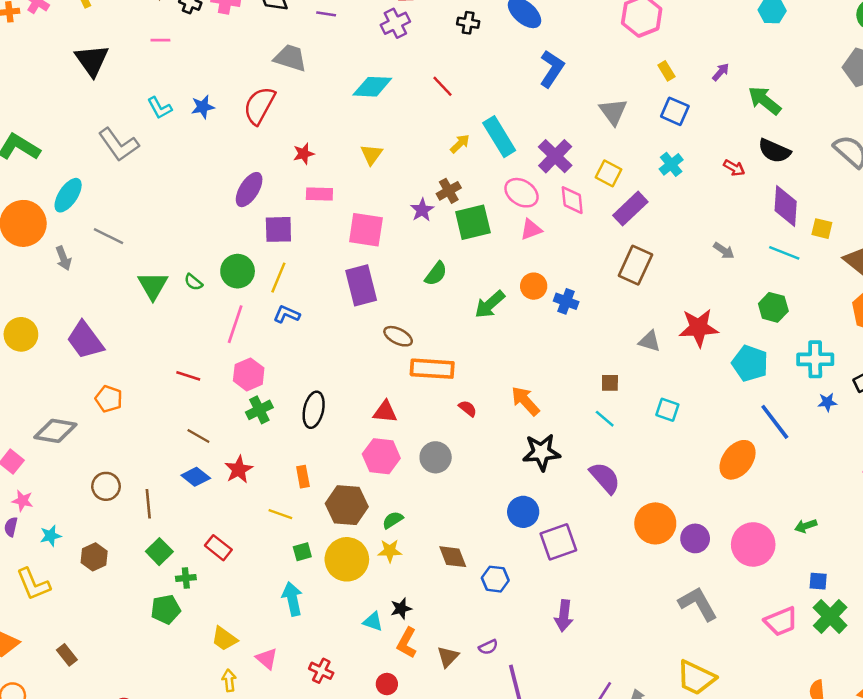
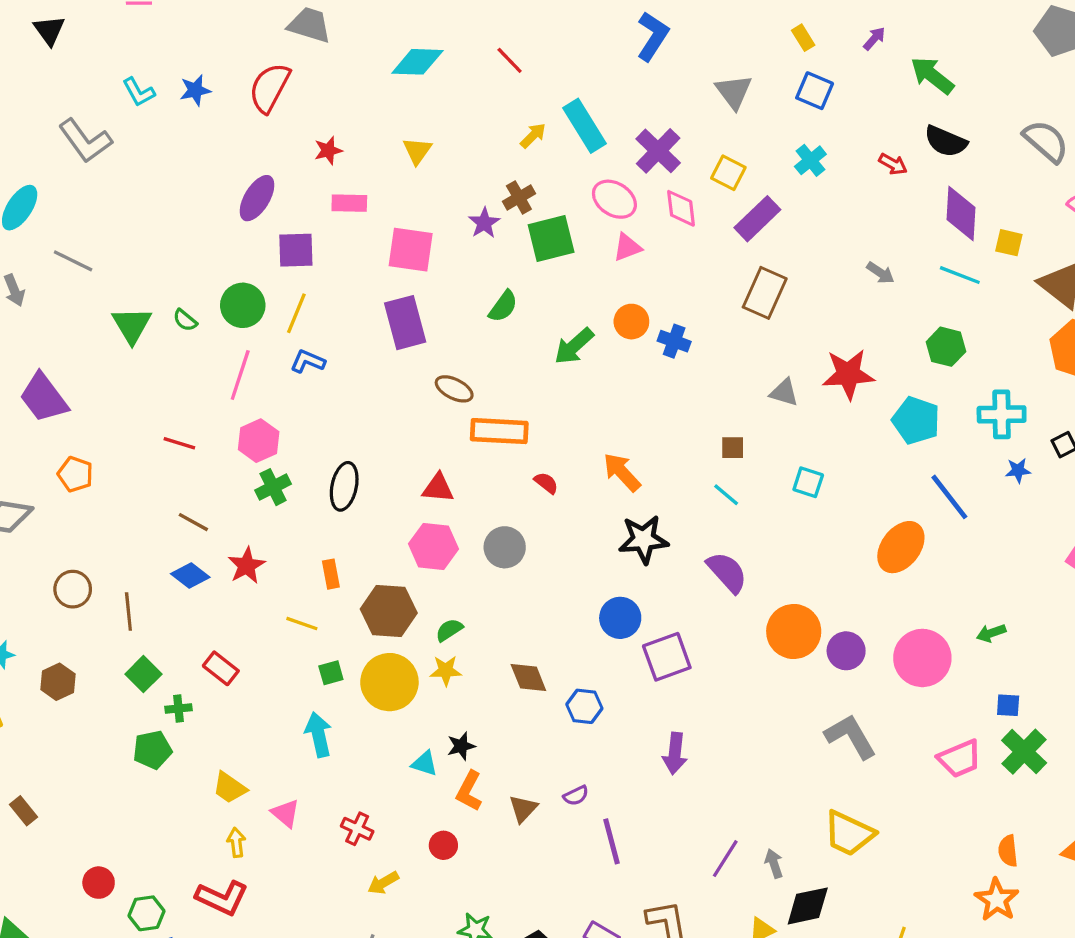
black triangle: (92, 60) -> (49, 30), size x0.7

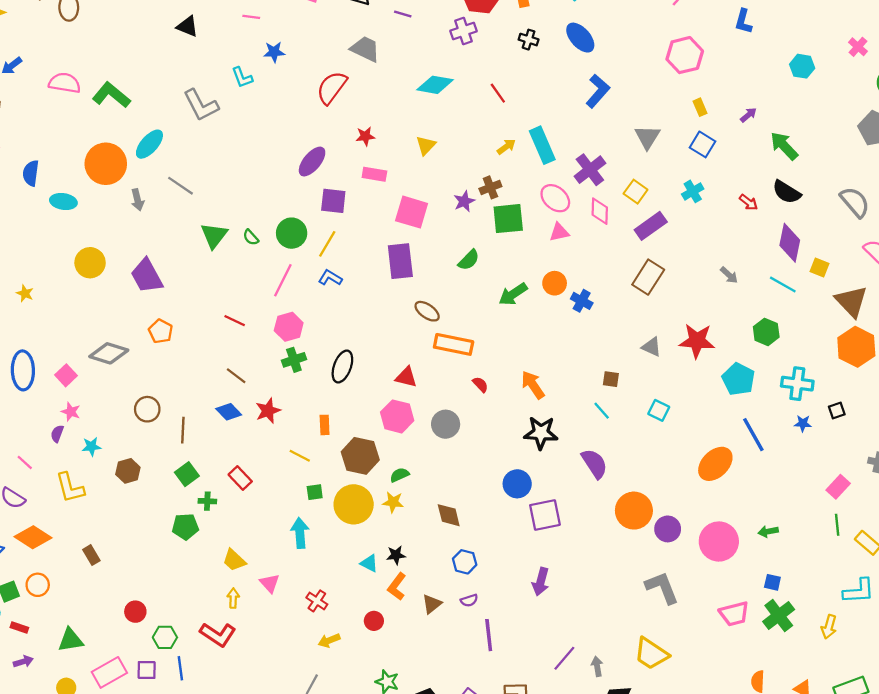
black triangle: (49, 30) -> (187, 26), turned -40
blue star: (195, 90) -> (274, 52), moved
blue hexagon: (584, 706) -> (465, 562), moved

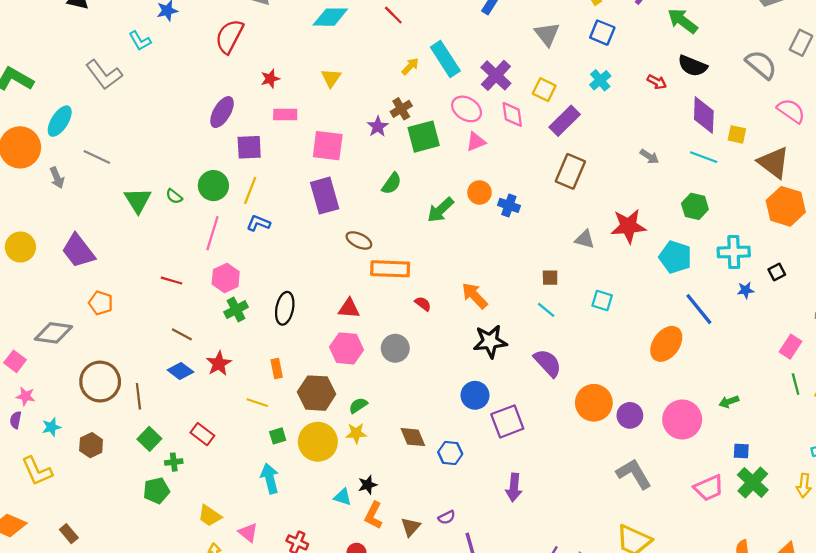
brown circle: (147, 409) -> (100, 382), size x1.6
blue hexagon: (465, 562) -> (450, 453), moved

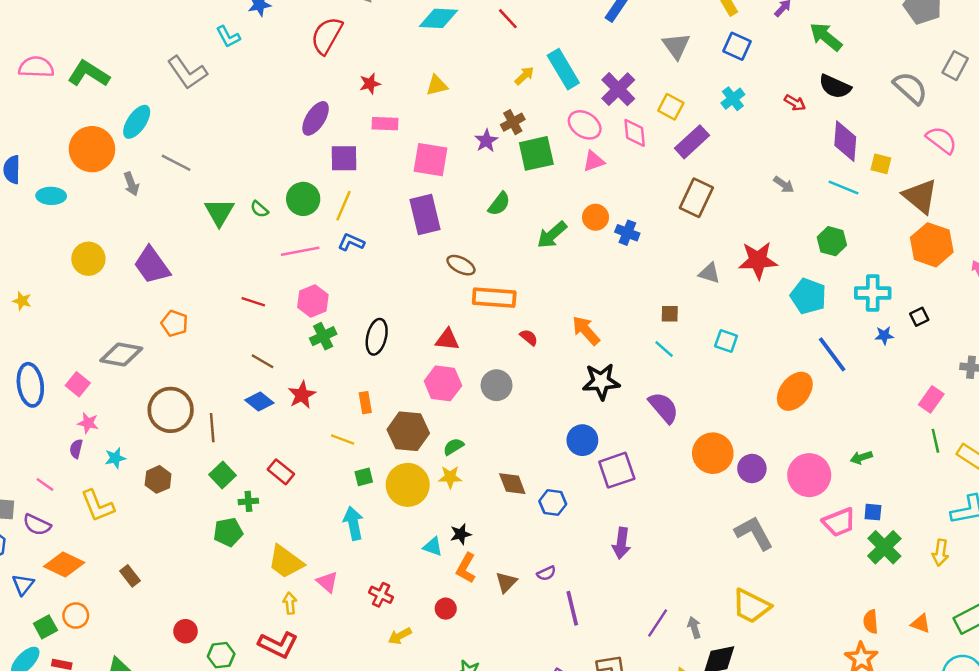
yellow triangle: (331, 78) -> (437, 85), turned 40
pink line: (212, 233) -> (300, 251), turned 60
pink trapezoid: (709, 488) -> (839, 522), moved
yellow trapezoid: (210, 516) -> (286, 562), size x1.4

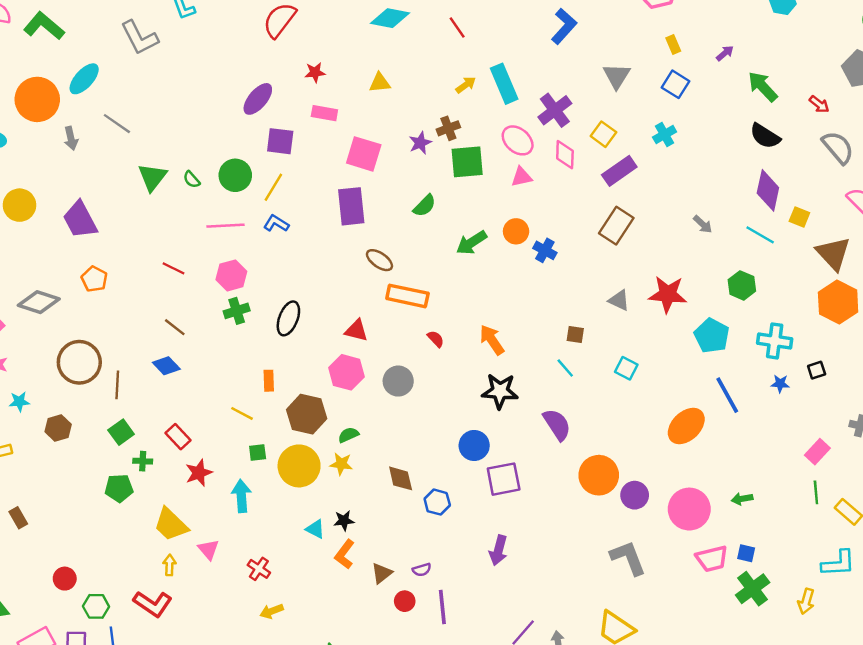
red arrow: (795, 103) -> (819, 104), moved
red star: (302, 395) -> (199, 473), moved
red circle: (446, 609) -> (405, 601), moved

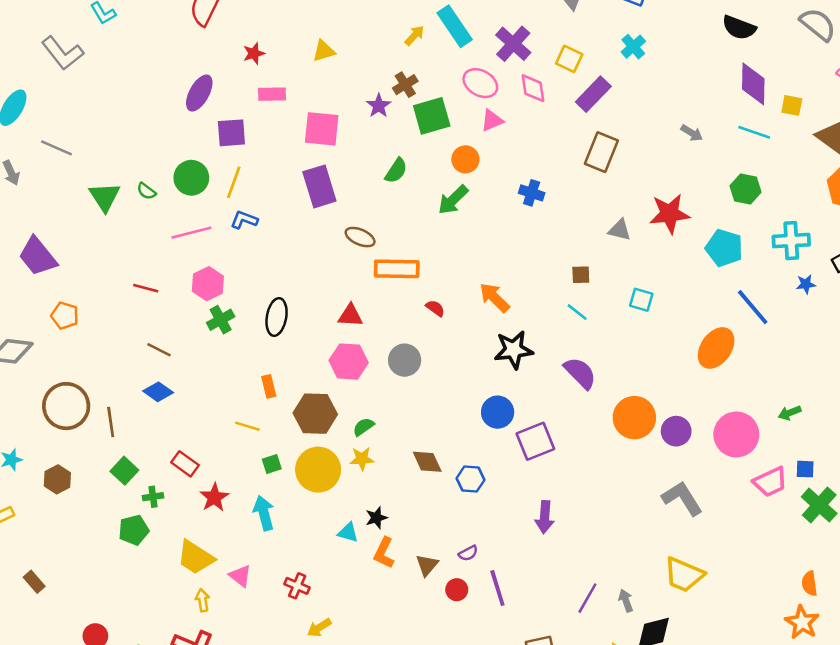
orange circle: (516, 231) -> (465, 159), moved

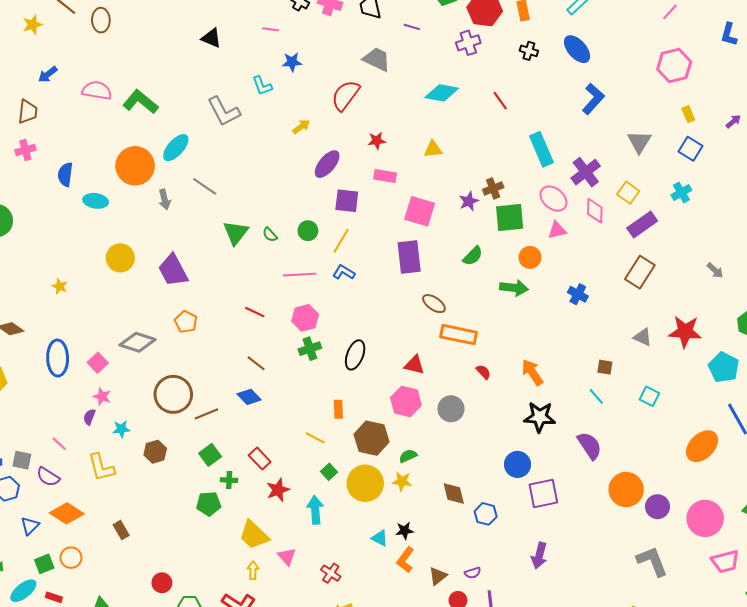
yellow arrow: (414, 36) -> (301, 127), moved
green circle: (191, 178) -> (308, 231), size x0.7
green arrow: (453, 200) -> (514, 288), turned -140
brown line: (111, 422) -> (206, 414), turned 65
green square: (272, 464) -> (329, 472), turned -35

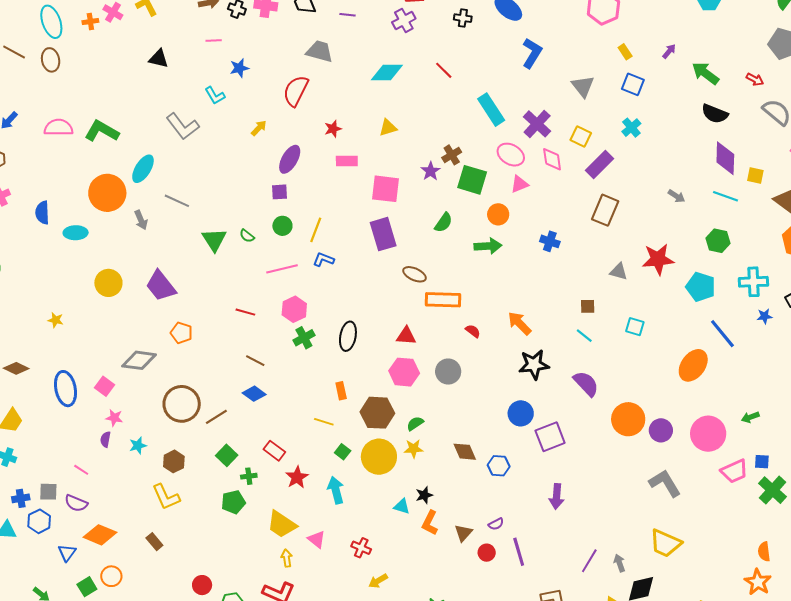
purple square: (347, 201) -> (280, 192), moved, size x0.7
green square: (510, 217) -> (472, 180), turned 32
yellow L-shape: (101, 467) -> (166, 497), moved

